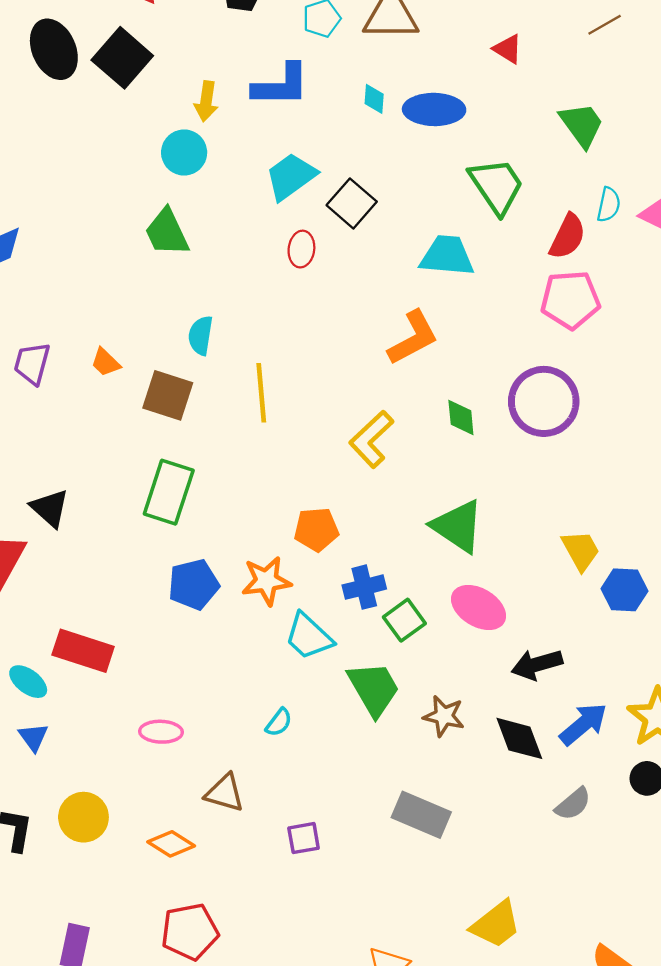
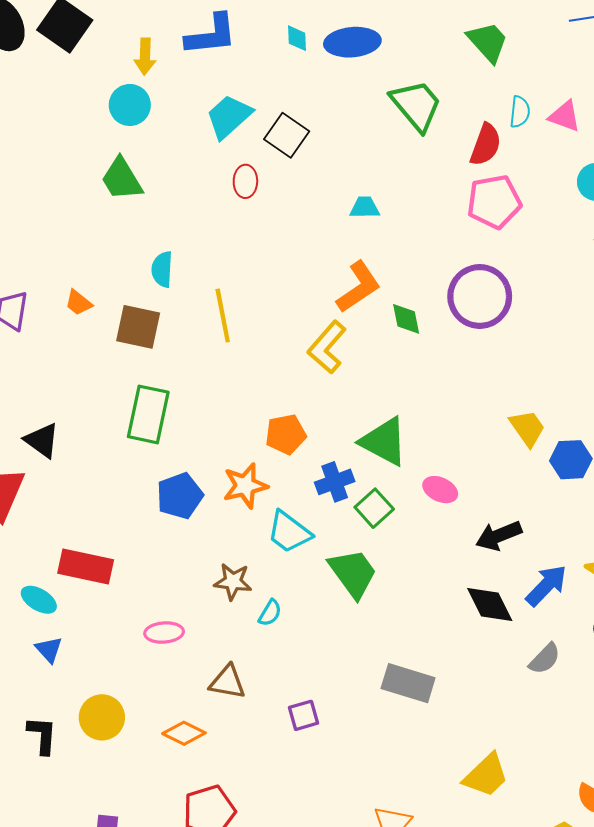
cyan trapezoid: (447, 256) -> (365, 208), moved, size x0.6
orange L-shape: (413, 338) -> (358, 287), moved
green triangle: (458, 526) -> (384, 442), moved
pink ellipse: (479, 607) -> (440, 490), size x0.7
brown star: (444, 716) -> (233, 582), moved

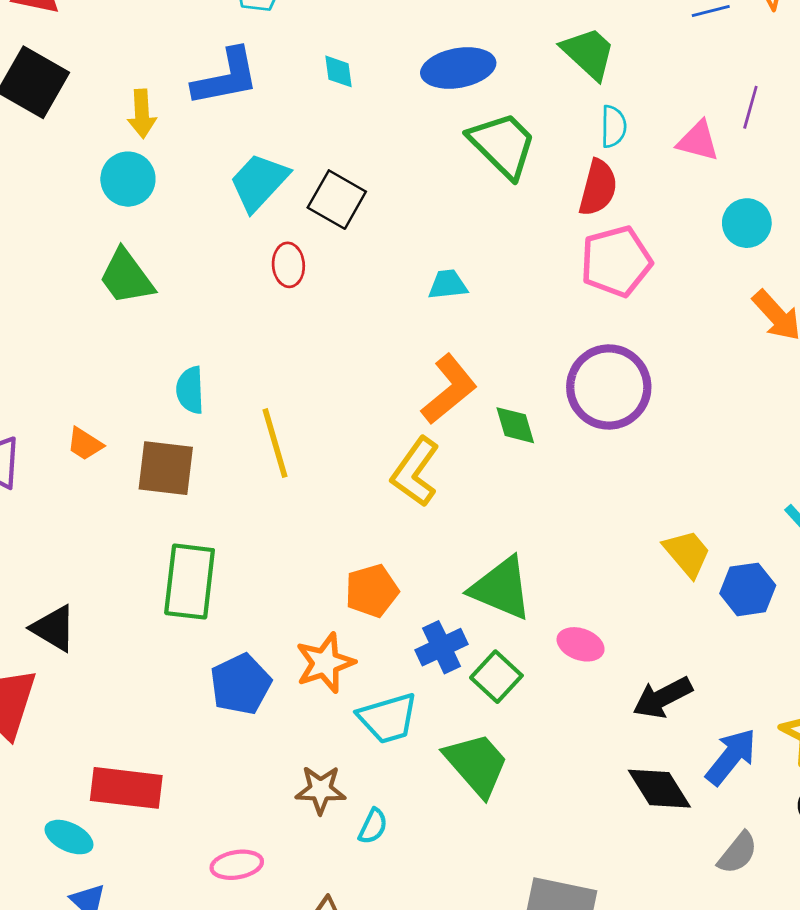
blue ellipse: (352, 42) -> (458, 68), moved
cyan semicircle: (520, 112) -> (613, 126), moved
cyan trapezoid: (289, 532) -> (388, 718), turned -48

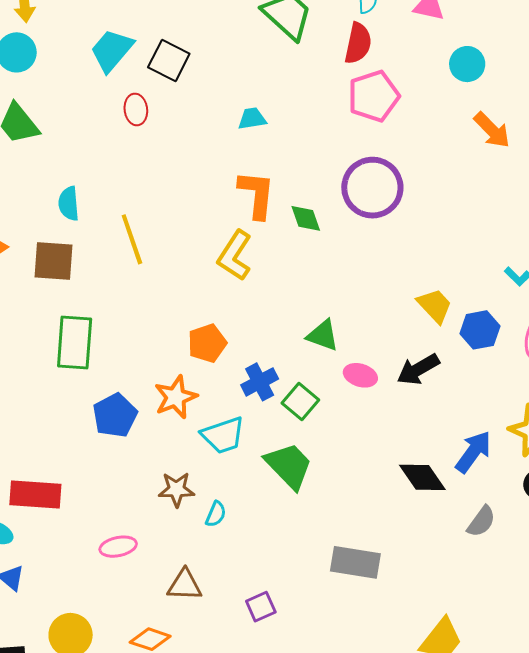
orange L-shape: (449, 389) -> (257, 194), turned -42
green triangle: (501, 588) -> (323, 335), moved, size x0.7
black arrow: (663, 698) -> (418, 369), moved

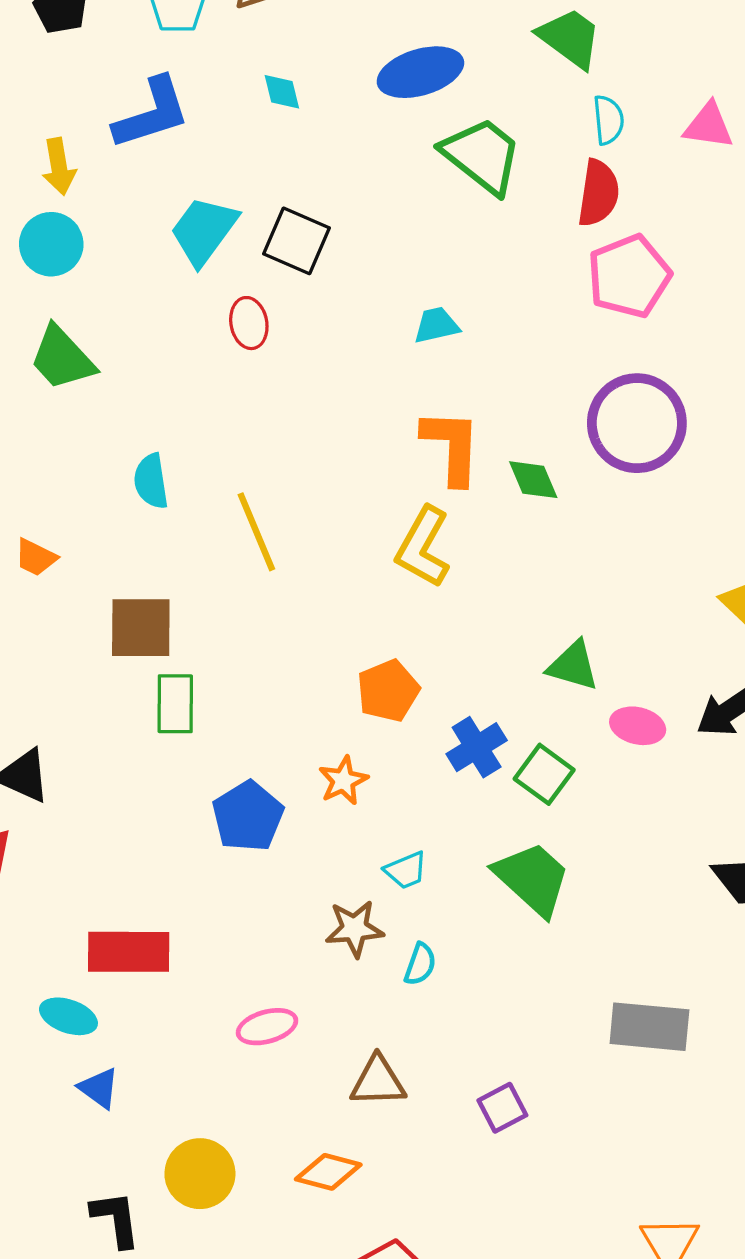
brown square: (54, 261) -> (141, 628), moved
green rectangle: (75, 343) -> (175, 704), size x0.7
orange star: (176, 397) -> (343, 781), size x0.7
cyan trapezoid: (223, 435) -> (406, 870), moved, size x0.6

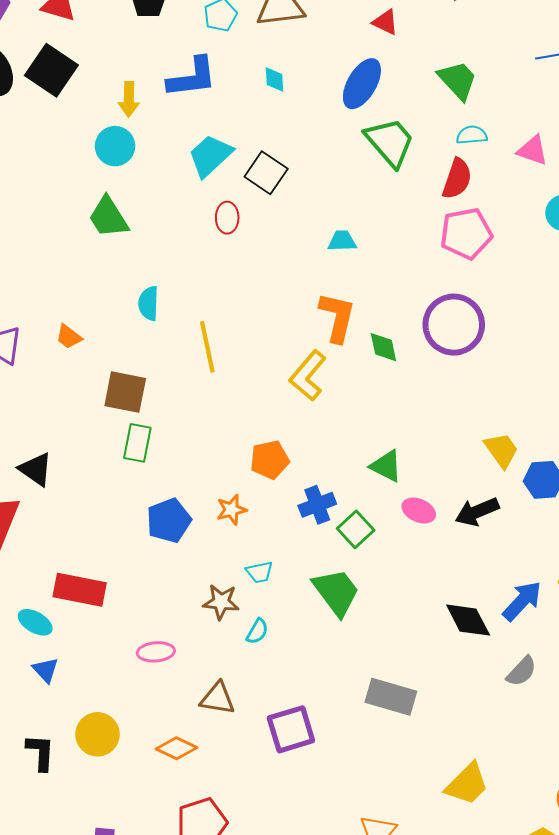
blue ellipse: (420, 72) -> (362, 84), turned -54
cyan semicircle: (608, 120) -> (472, 135), turned -100
purple square: (502, 1108) -> (291, 729), size x1.6

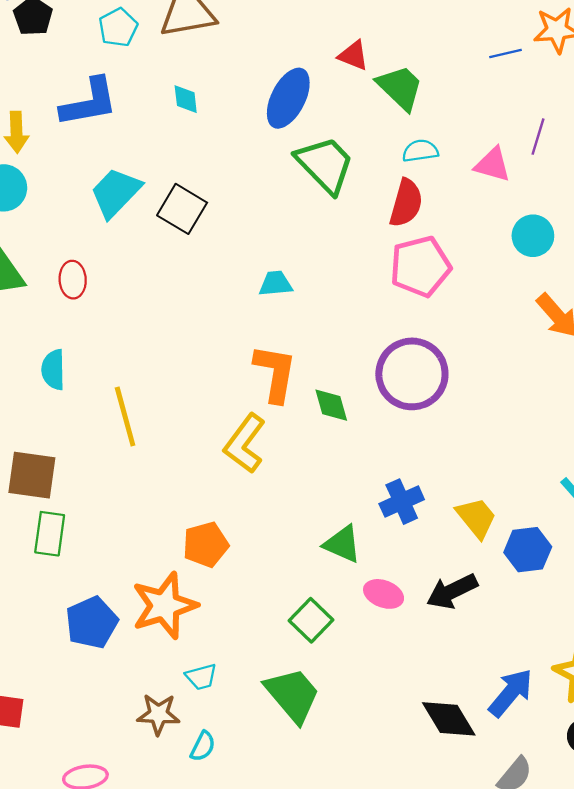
red triangle: (385, 22) -> (353, 56), moved
red ellipse: (227, 218) -> (73, 280), moved
blue cross: (317, 505) -> (402, 502), moved
orange star: (232, 510) -> (164, 606), size x1.8

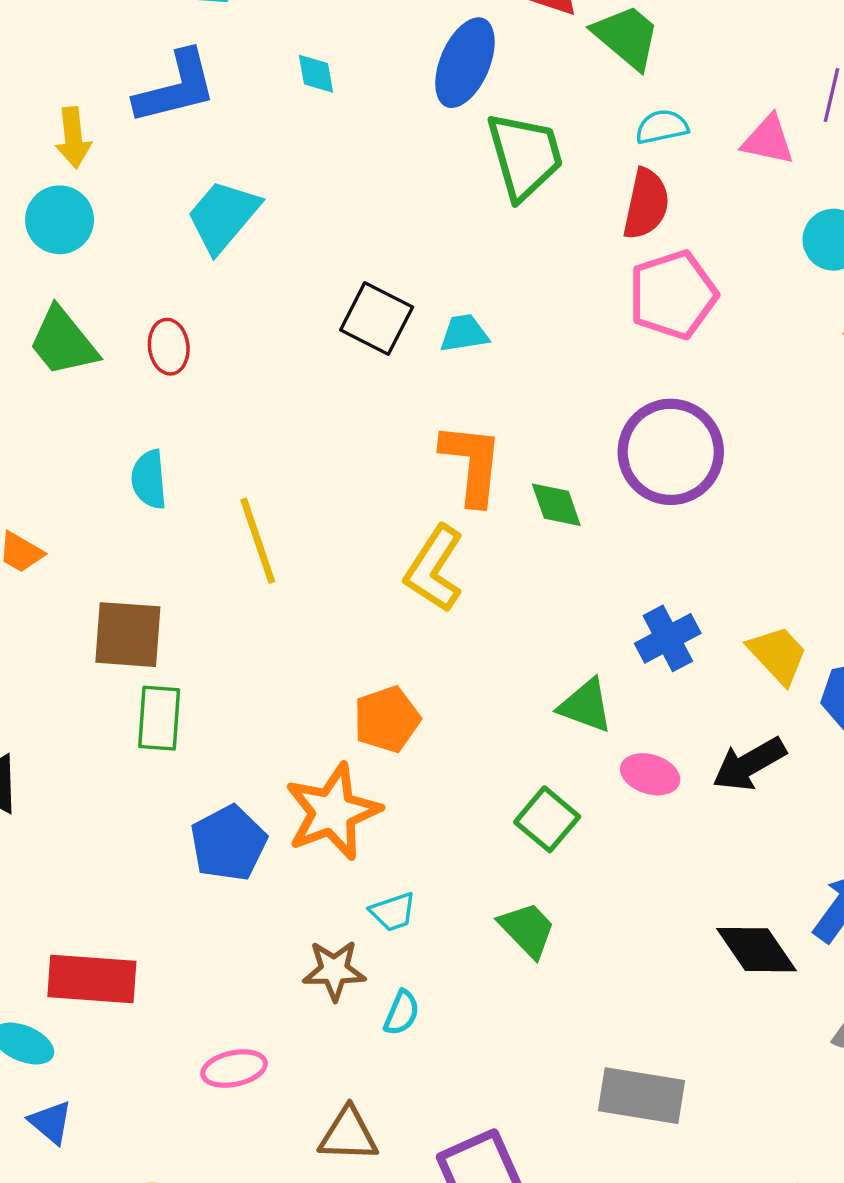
green trapezoid: (325, 165) -> (525, 156), turned 32
black square: (182, 209) -> (377, 318), moved
green trapezoid: (292, 695) -> (527, 930), size x0.7

